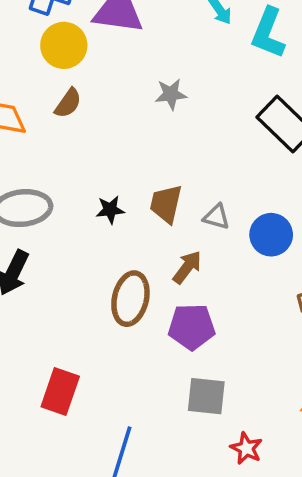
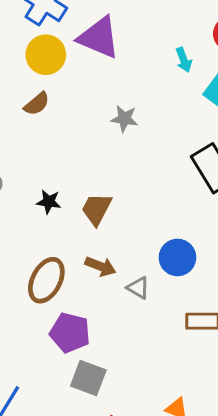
gray triangle: (216, 217) -> (138, 288), moved
brown arrow: (187, 267) -> (100, 266), turned 60
purple pentagon: (192, 327) -> (70, 333), moved

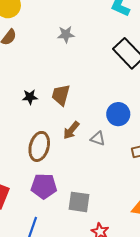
brown arrow: (100, 266) -> (71, 130), turned 120
purple pentagon: (70, 333) -> (44, 186), moved

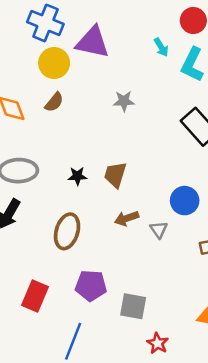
brown arrow: (71, 130) -> (127, 218), turned 30
gray triangle: (98, 139) -> (159, 230), turned 35
brown ellipse: (39, 146) -> (67, 231), moved

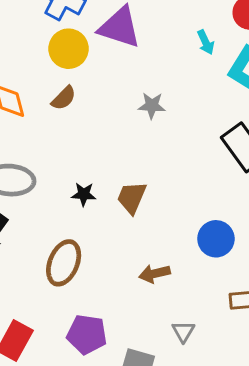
brown arrow: (127, 218) -> (155, 274), moved
gray triangle: (159, 230) -> (183, 331), moved

